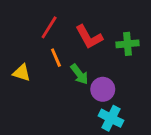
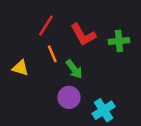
purple circle: (103, 89) -> (69, 97), moved
cyan cross: (111, 118) -> (104, 110), turned 30

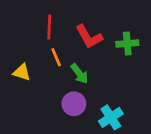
red line: (46, 26) -> (49, 27), turned -30

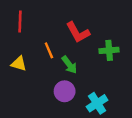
red line: (49, 27) -> (20, 21), moved
green cross: (127, 43) -> (109, 50), moved

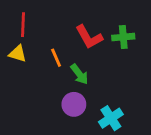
green cross: (109, 50) -> (123, 37), moved
yellow triangle: (19, 64) -> (18, 54), moved

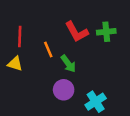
red line: (23, 25) -> (20, 36), moved
yellow triangle: (18, 54) -> (15, 64), moved

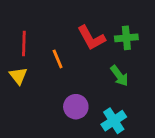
yellow triangle: (15, 64) -> (18, 76), turned 35
green arrow: (68, 64) -> (119, 76), moved

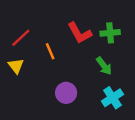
red line: (24, 43) -> (21, 38), turned 45
cyan cross: (114, 121) -> (113, 98), moved

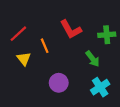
green cross: (110, 33) -> (107, 35), moved
yellow triangle: (16, 66) -> (24, 59), moved

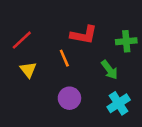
red L-shape: (71, 29) -> (84, 35), turned -50
orange line: (45, 46) -> (64, 58), moved

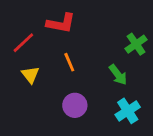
red L-shape: (84, 35) -> (61, 23), moved
green cross: (126, 41) -> (136, 44), turned -30

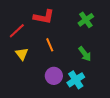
green cross: (136, 44) -> (86, 20), moved
cyan cross: (128, 111) -> (76, 80), moved

